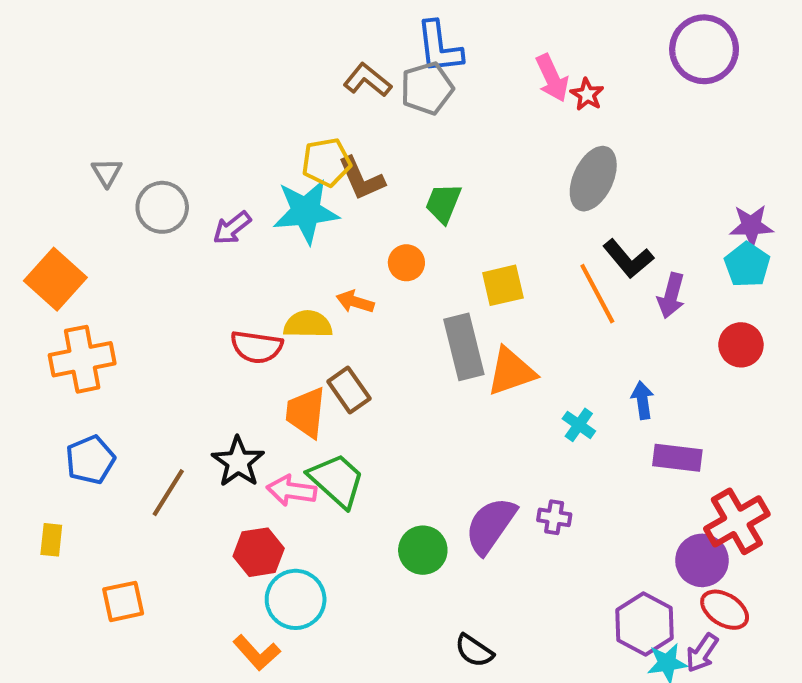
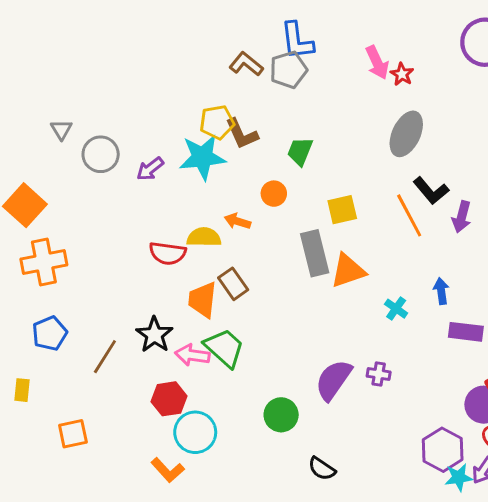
green circle: (423, 550) -> (281, 415), moved

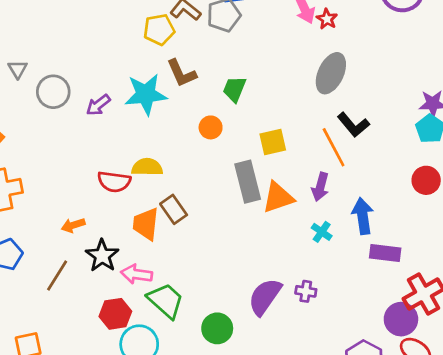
yellow pentagon: (217, 122) -> (159, 30), moved
purple arrow: (462, 217) -> (320, 187), moved
orange arrow: (237, 221) -> (73, 225), moved, turned -35
blue arrow: (441, 291) -> (363, 216), size x1.5
green trapezoid: (224, 348) -> (166, 301), moved

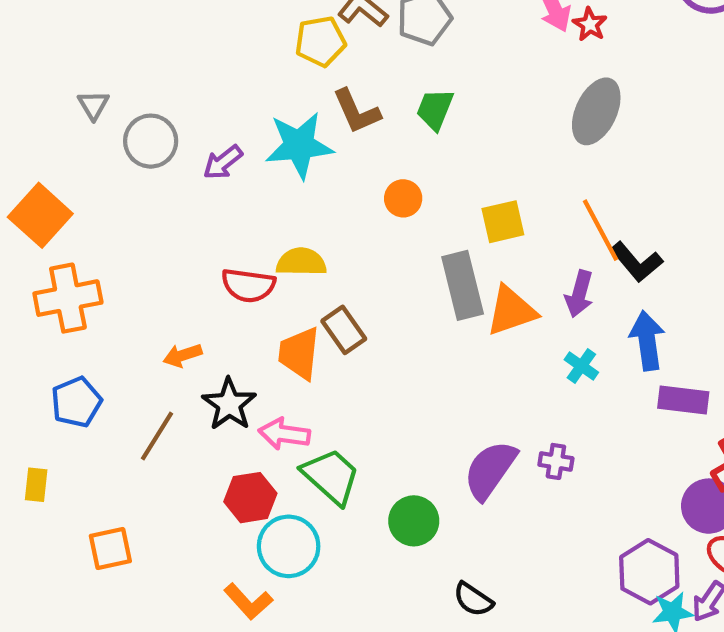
green trapezoid: (234, 89) -> (435, 109), moved
black L-shape: (353, 125) -> (637, 262), moved

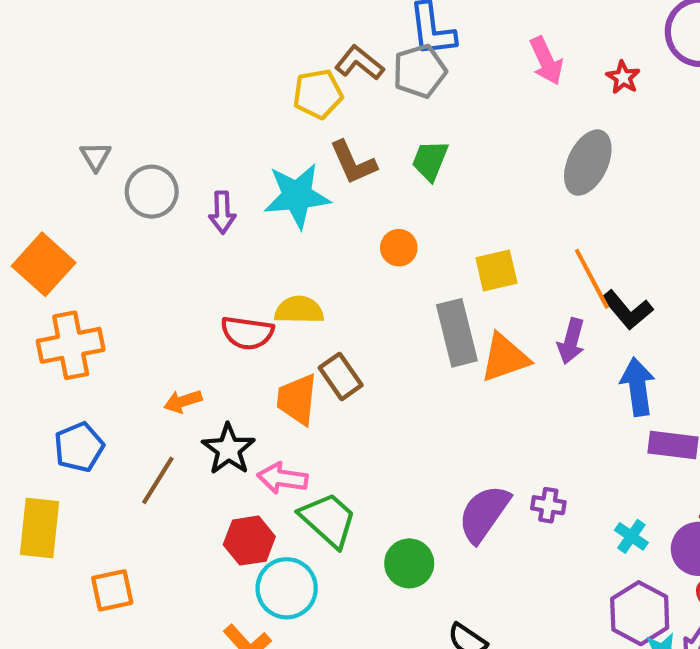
red star: (590, 24) -> (623, 77), moved
purple arrow: (223, 162) -> (222, 212), turned -54
cyan cross: (581, 366) -> (631, 536), moved
yellow rectangle: (36, 485) -> (40, 528), size x1.8

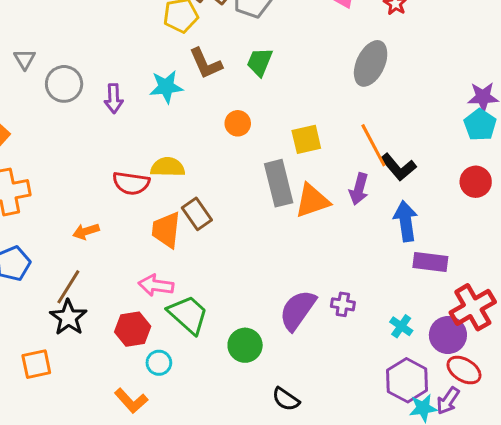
cyan star: (297, 196) -> (166, 87), size x0.7
black star: (229, 449) -> (68, 317), moved
cyan circle: (287, 588) -> (159, 363), size x0.6

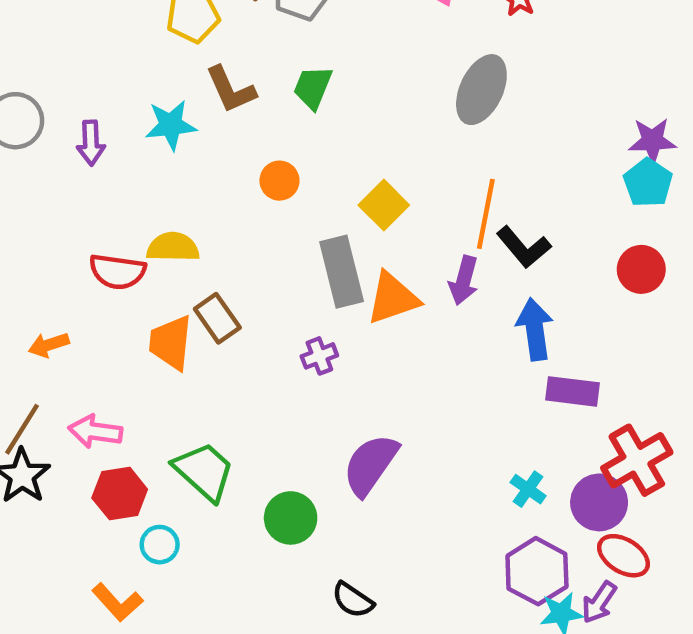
yellow square: (306, 139) -> (384, 205), turned -32
orange line: (373, 145) -> (486, 214), turned 39
pink arrow: (156, 285) -> (95, 431), moved
purple cross: (343, 304) -> (319, 356), moved, turned -30

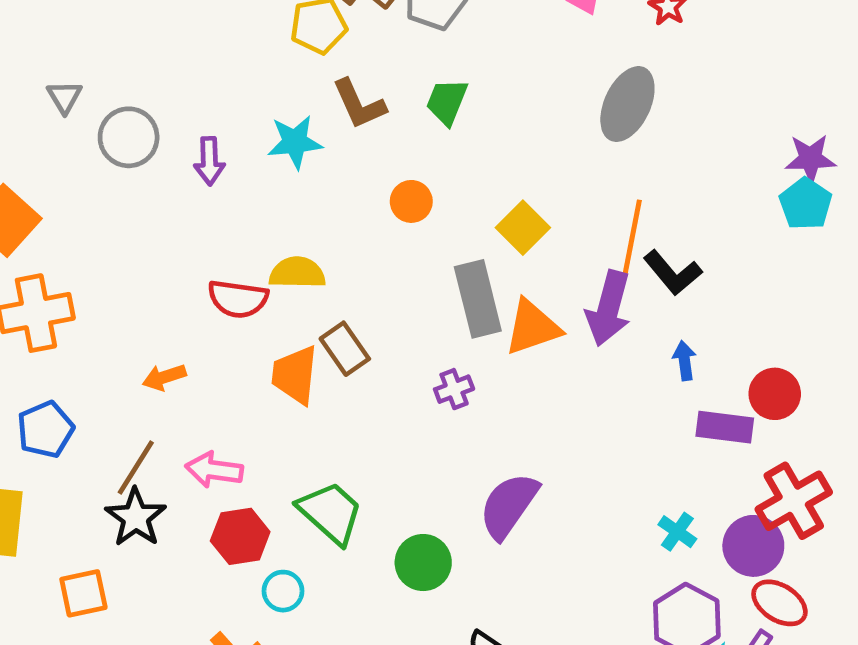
red circle: (641, 269) -> (775, 394), moved
purple arrow: (464, 280) -> (608, 308), size x1.4
blue arrow: (535, 329) -> (684, 361), size x0.6

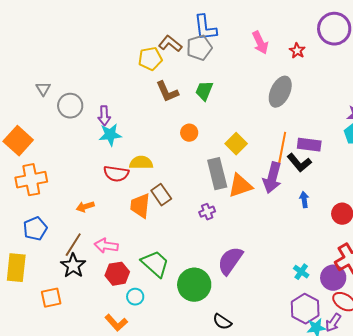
cyan star: (295, 142) -> (110, 135), moved
purple rectangle: (725, 427) -> (309, 145), moved
green circle: (423, 563) -> (194, 285), size x1.4

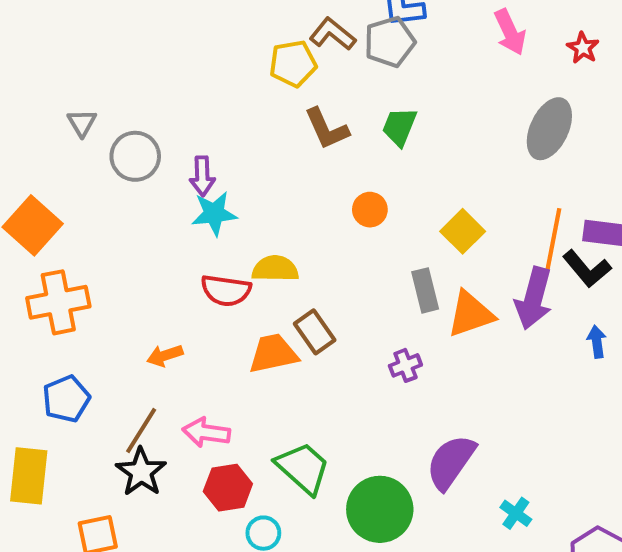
gray rectangle: (217, 174) -> (425, 290), size x0.7
orange trapezoid: (140, 206) -> (273, 354), turned 72
cyan cross: (301, 272) -> (516, 513), moved

